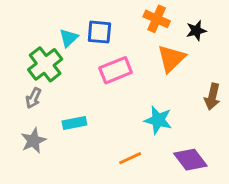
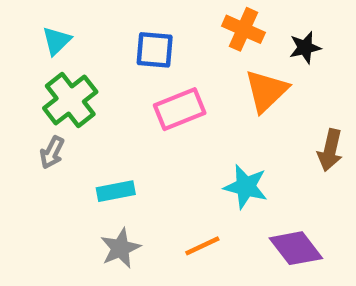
cyan triangle: (69, 38) -> (57, 41), moved
gray star: (33, 141) -> (120, 248), moved

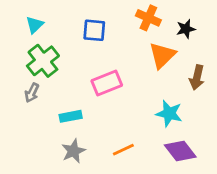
pink rectangle: (180, 109) -> (107, 83), moved
brown arrow: (330, 150) -> (197, 77), moved
cyan star: (246, 187) -> (169, 114), moved

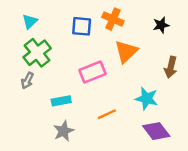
orange cross: (148, 18) -> (113, 19), moved
orange triangle: (162, 55) -> (126, 52), moved
orange line: (123, 150) -> (107, 114), moved

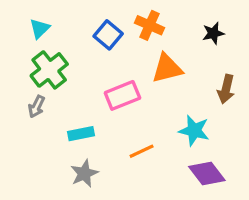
blue square: (82, 26) -> (108, 35), turned 35
orange triangle: (126, 52) -> (167, 68), turned 30

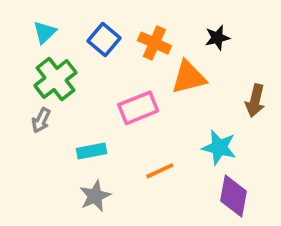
orange cross: (150, 25) -> (154, 43), moved
black star: (213, 33) -> (217, 38), moved
blue square: (108, 35) -> (104, 39), moved
purple diamond: (207, 173) -> (234, 196), turned 48

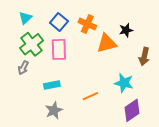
black star: (217, 38) -> (126, 30), moved
pink rectangle: (138, 108) -> (59, 49), moved, turned -70
purple diamond: (234, 196) -> (132, 110), turned 45

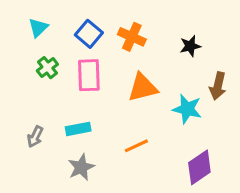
orange triangle: (107, 43) -> (143, 87), moved
green cross: (31, 44) -> (47, 68), size x0.6
gray arrow: (23, 68) -> (35, 137), moved
cyan star: (124, 83) -> (187, 109), moved

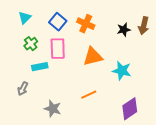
brown arrow: (218, 86) -> (144, 26), moved
cyan rectangle: (78, 129) -> (40, 67), moved
gray star: (81, 167) -> (53, 109), turned -30

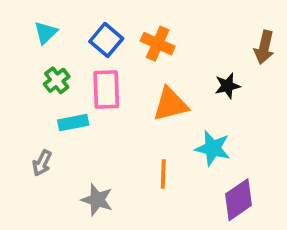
black star: (124, 30) -> (227, 86), moved
cyan star: (122, 71) -> (213, 148), moved
orange line: (89, 95) -> (163, 174), turned -63

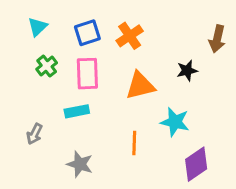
blue square: (106, 40) -> (87, 33), turned 32
orange cross: (158, 44) -> (130, 36), turned 32
cyan rectangle: (73, 123) -> (77, 111), moved

